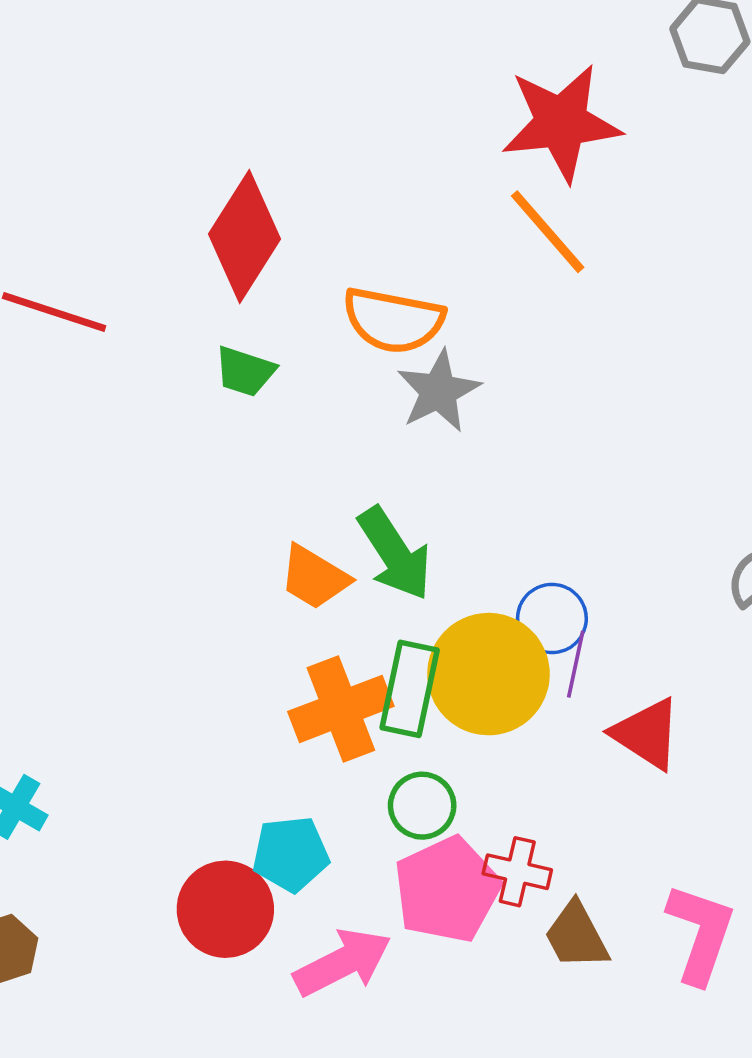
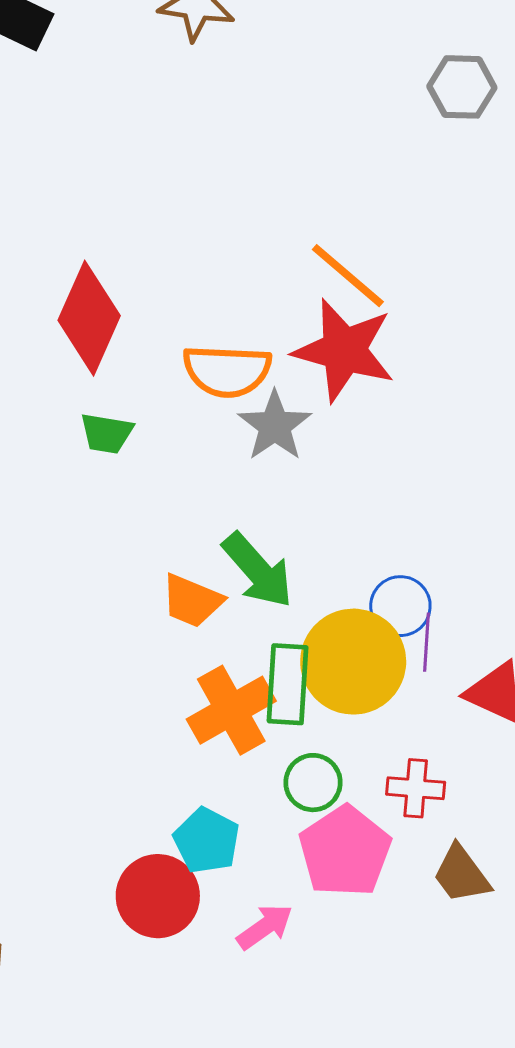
red star: (561, 123) -> (344, 350), moved, turned 30
cyan pentagon: (291, 854) -> (207, 841), turned -30
red cross: (517, 872) -> (416, 788), moved
pink arrow: (343, 962) -> (265, 927), size x0.7

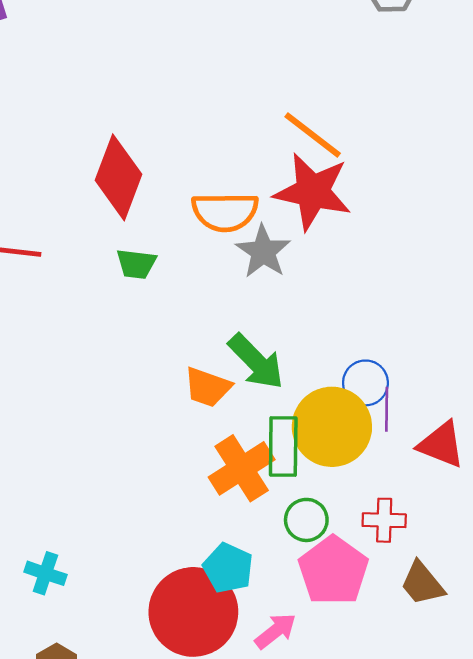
red circle: (158, 896) -> (193, 612), size x1.4

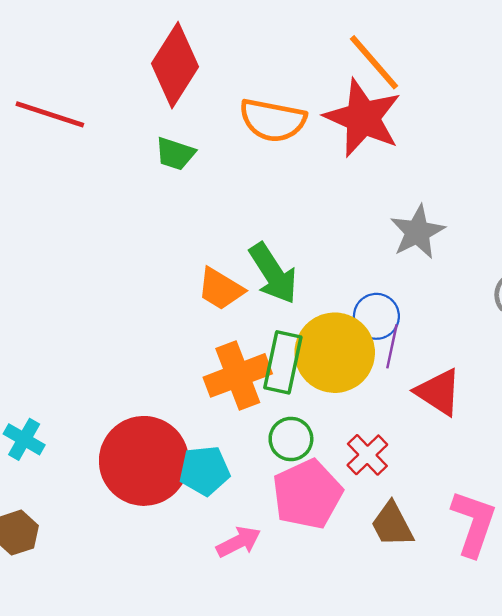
gray star: (263, 252) -> (417, 232), moved
red cross: (384, 520) -> (367, 455), turned 33
cyan pentagon: (228, 568) -> (205, 471), turned 30
red circle: (193, 612) -> (144, 461), moved

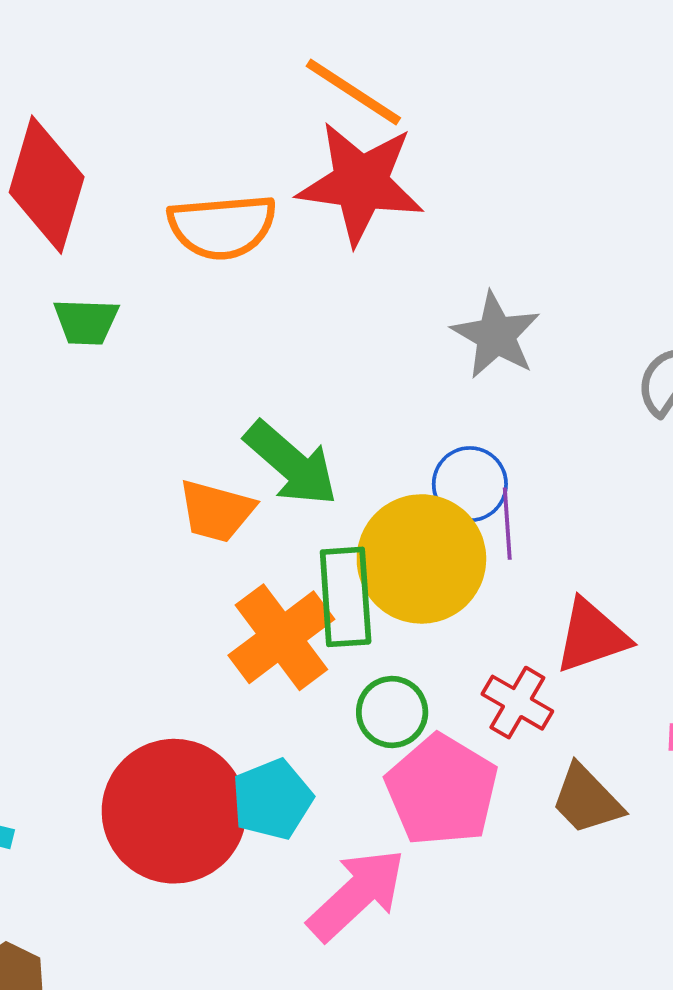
red triangle: (438, 392) -> (592, 636), moved, turned -36
pink arrow: (239, 542) -> (357, 895), size x1.5

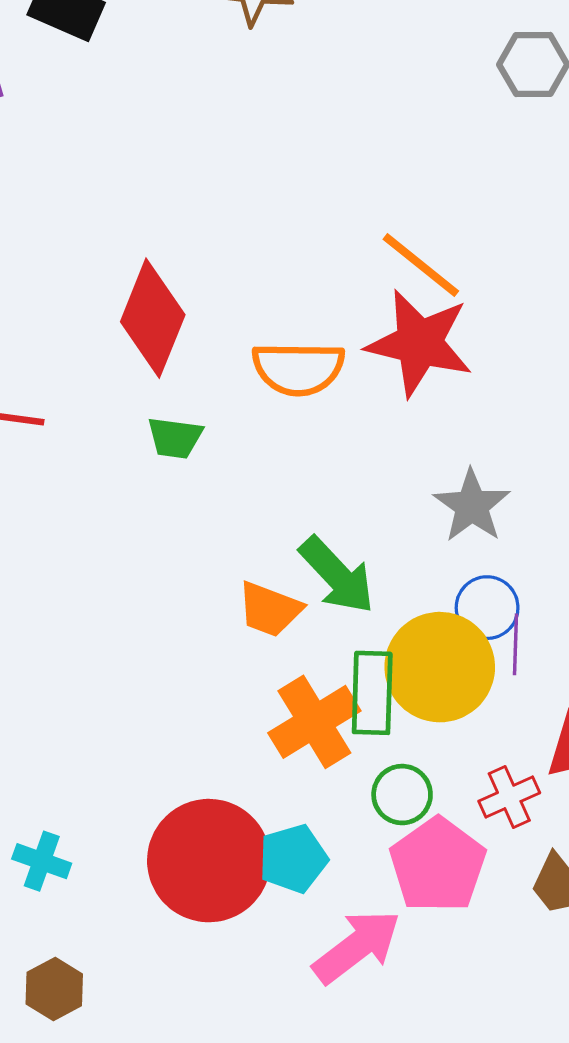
gray star: (496, 335) -> (472, 506), moved
red cross: (517, 703) -> (509, 797), turned 30

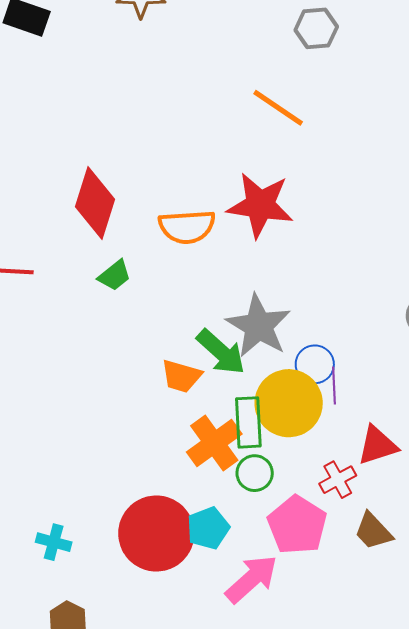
orange line: (421, 265) -> (278, 108), moved
green trapezoid: (175, 438) -> (115, 275), turned -42
gray star: (472, 506) -> (259, 326), moved, size x1.4
green circle: (402, 795) -> (255, 473), moved

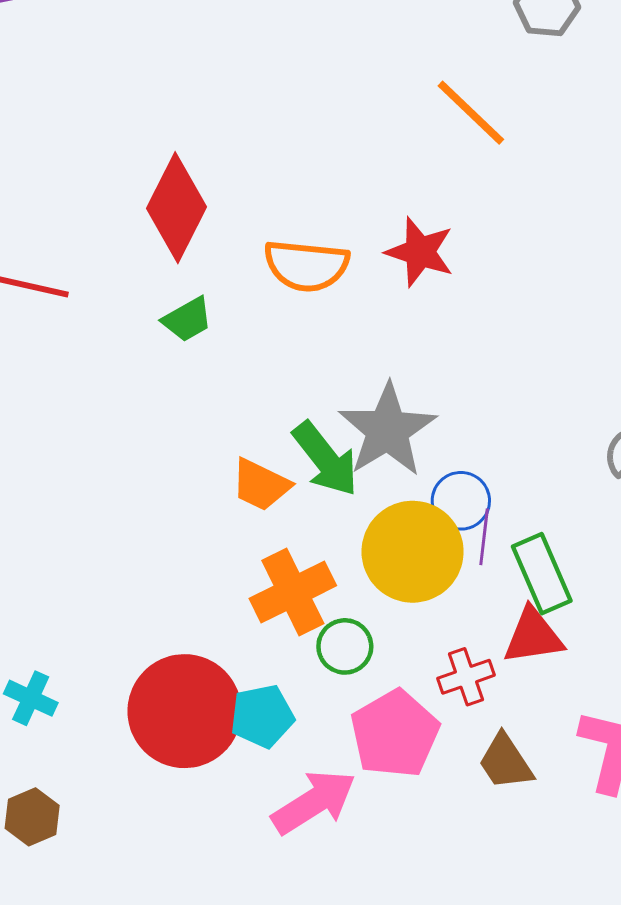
red star: (260, 205) -> (420, 252), size x0.7
green rectangle: (248, 422) -> (542, 574), moved, turned -30

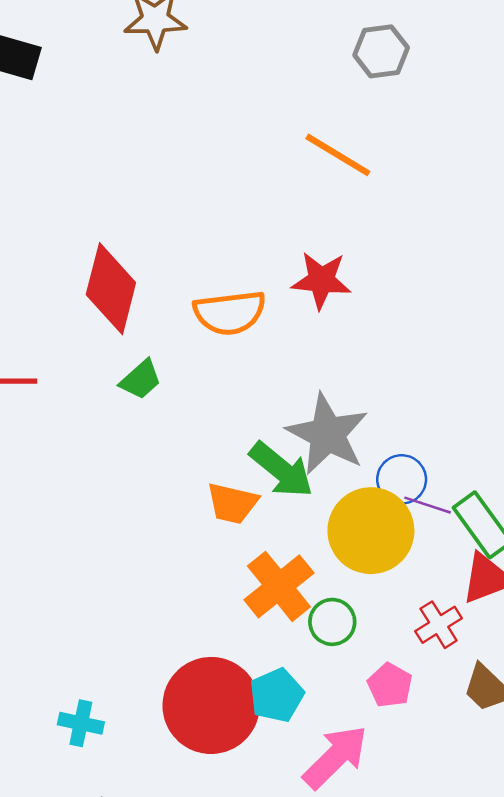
purple line: (484, 537) -> (428, 505), turned -66
pink pentagon: (395, 734) -> (390, 685), size x0.6

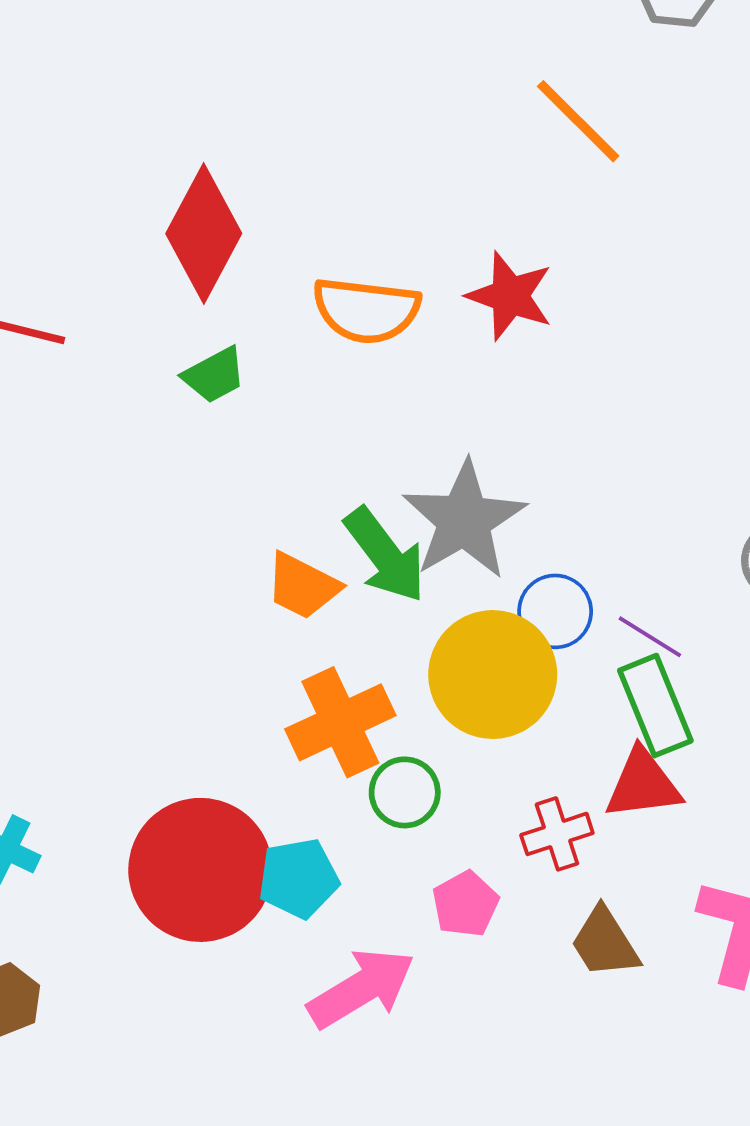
purple line: (428, 505) -> (650, 637), moved

